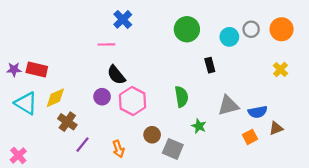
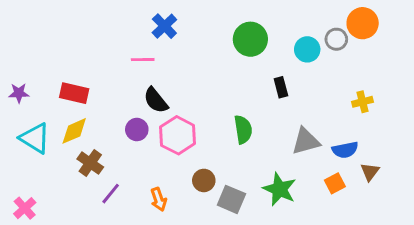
orange circle: (282, 29) -> (363, 23), moved
red rectangle: (37, 69) -> (74, 93), moved
yellow cross: (280, 69) -> (363, 102), moved, turned 32
green star: (199, 126) -> (280, 189), moved, size x1.6
brown triangle: (276, 128) -> (370, 172), turned -32

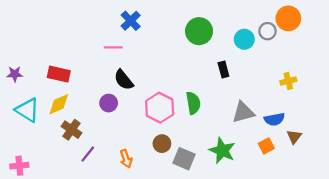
pink hexagon: (178, 135) -> (160, 108), moved
pink cross: (25, 208) -> (19, 166), turned 36

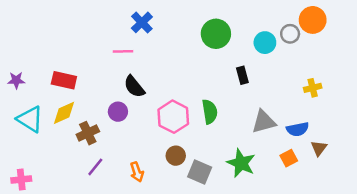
brown cross: (72, 130) -> (88, 133), moved, turned 30

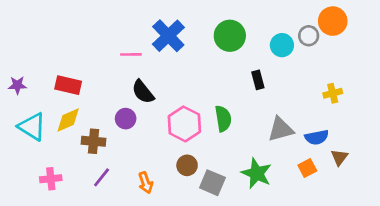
blue cross: (142, 22) -> (168, 36), moved, size x1.4
brown cross: (88, 133) -> (94, 141), turned 30
pink cross: (21, 179) -> (51, 179), moved

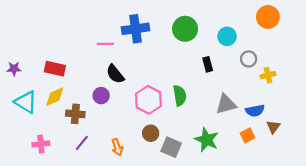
blue cross: (168, 36) -> (136, 29), turned 36
gray circle: (309, 36) -> (249, 59), moved

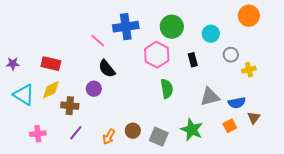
pink line: (105, 44) -> (98, 41), turned 42
pink hexagon: (148, 100) -> (157, 55), moved
brown circle: (151, 133) -> (133, 131), moved
orange arrow: (117, 147) -> (109, 137), turned 49

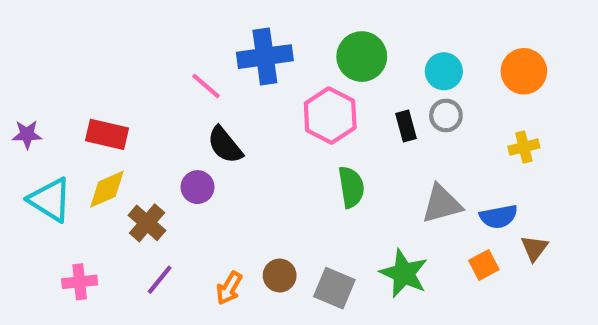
orange circle: (249, 16) -> (524, 71), moved
gray circle: (231, 55) -> (446, 115), moved
brown cross: (70, 106) -> (147, 223), turned 36

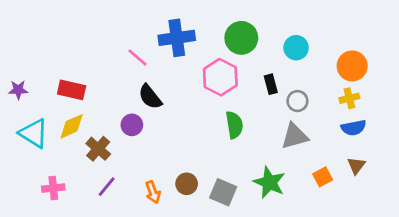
orange circle: (524, 71) -> (352, 66), moved
gray circle: (446, 115) -> (297, 101), moved
blue semicircle: (499, 217) -> (354, 128), moved
orange arrow: (229, 288) -> (153, 192), turned -50

